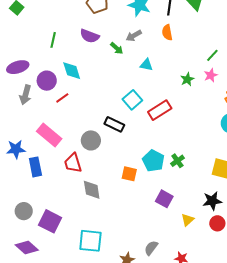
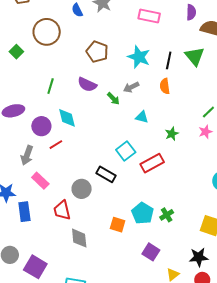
green star: (187, 79) -> (172, 134), moved
gray arrow: (25, 95) -> (27, 155), moved
pink rectangle: (49, 135) -> (40, 181), size x0.7

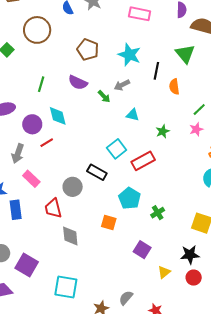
black line: (169, 60) -> (156, 71), moved
orange semicircle: (165, 86) -> (174, 87), moved
cyan pentagon: (143, 213) -> (129, 198), moved

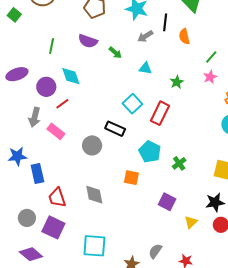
gray arrow: (122, 85) -> (145, 36), moved
red rectangle: (143, 161) -> (160, 113), turned -30
pink rectangle: (31, 179) -> (56, 131), moved
red trapezoid: (53, 208) -> (57, 198), moved

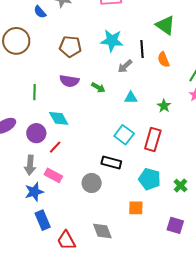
blue star: (17, 156) -> (34, 192), moved

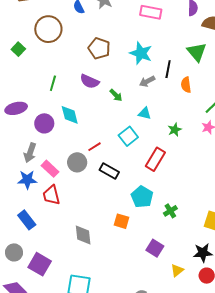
cyan square: (124, 135) -> (128, 136), moved
red line: (55, 147) -> (95, 147), moved
gray circle: (92, 183) -> (77, 162), moved
blue rectangle: (43, 220) -> (27, 220), moved, turned -30
red trapezoid: (66, 240) -> (51, 195), moved

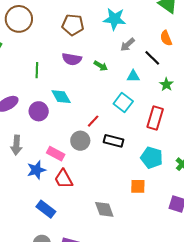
black line: (168, 69) -> (152, 58), moved, turned -42
gray arrow: (30, 153) -> (16, 145), moved

